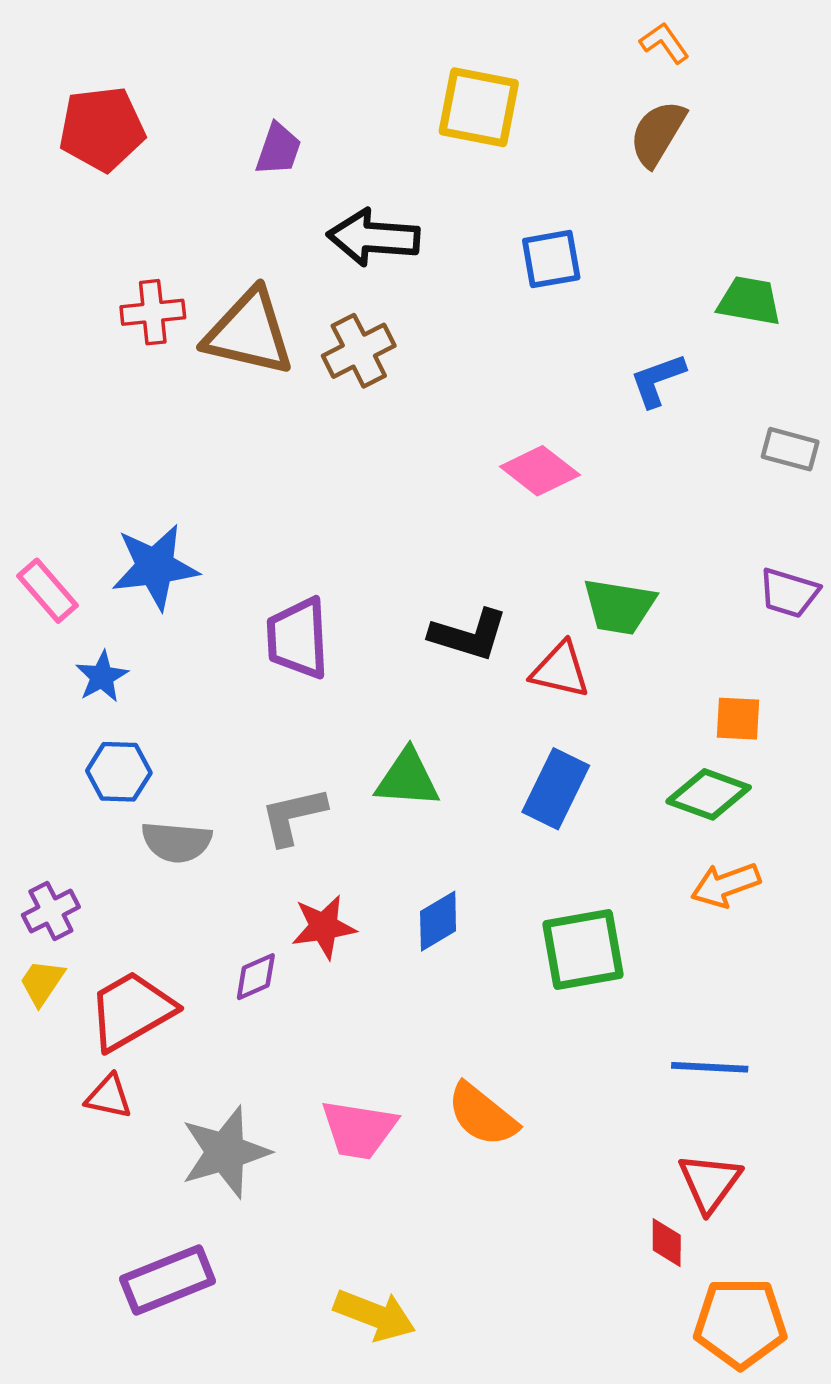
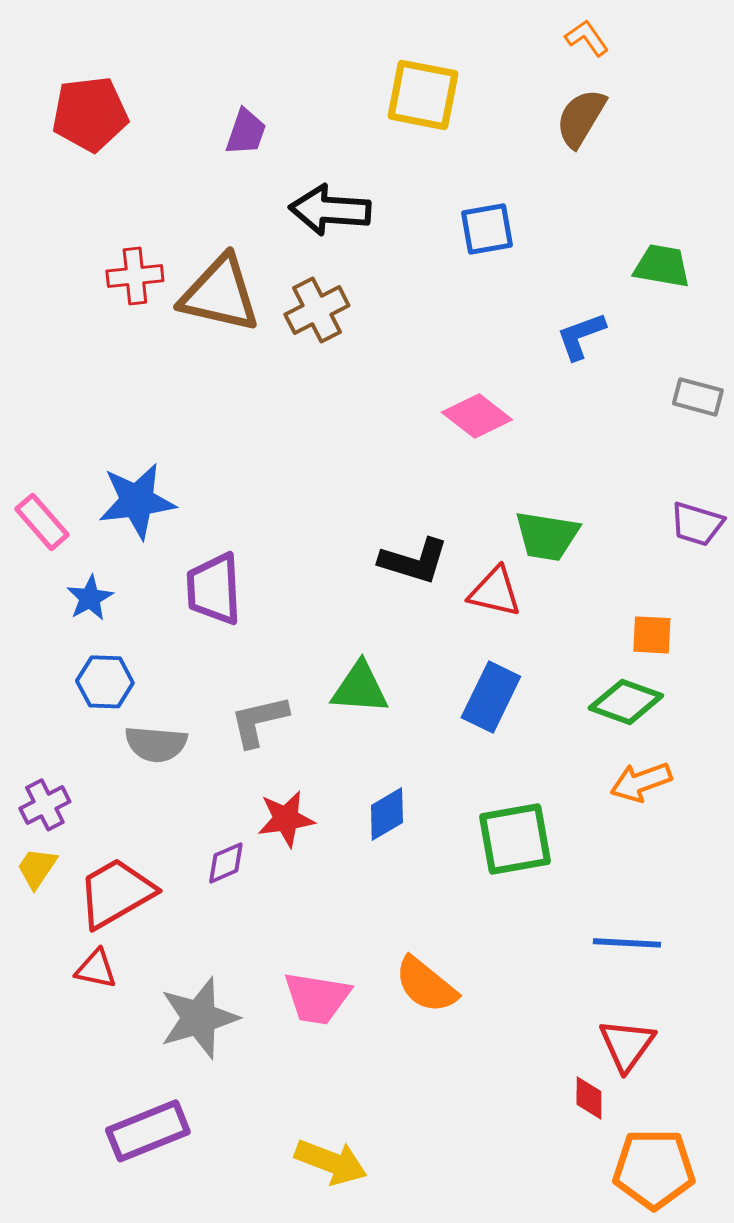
purple trapezoid: (298, 638) -> (214, 589), moved

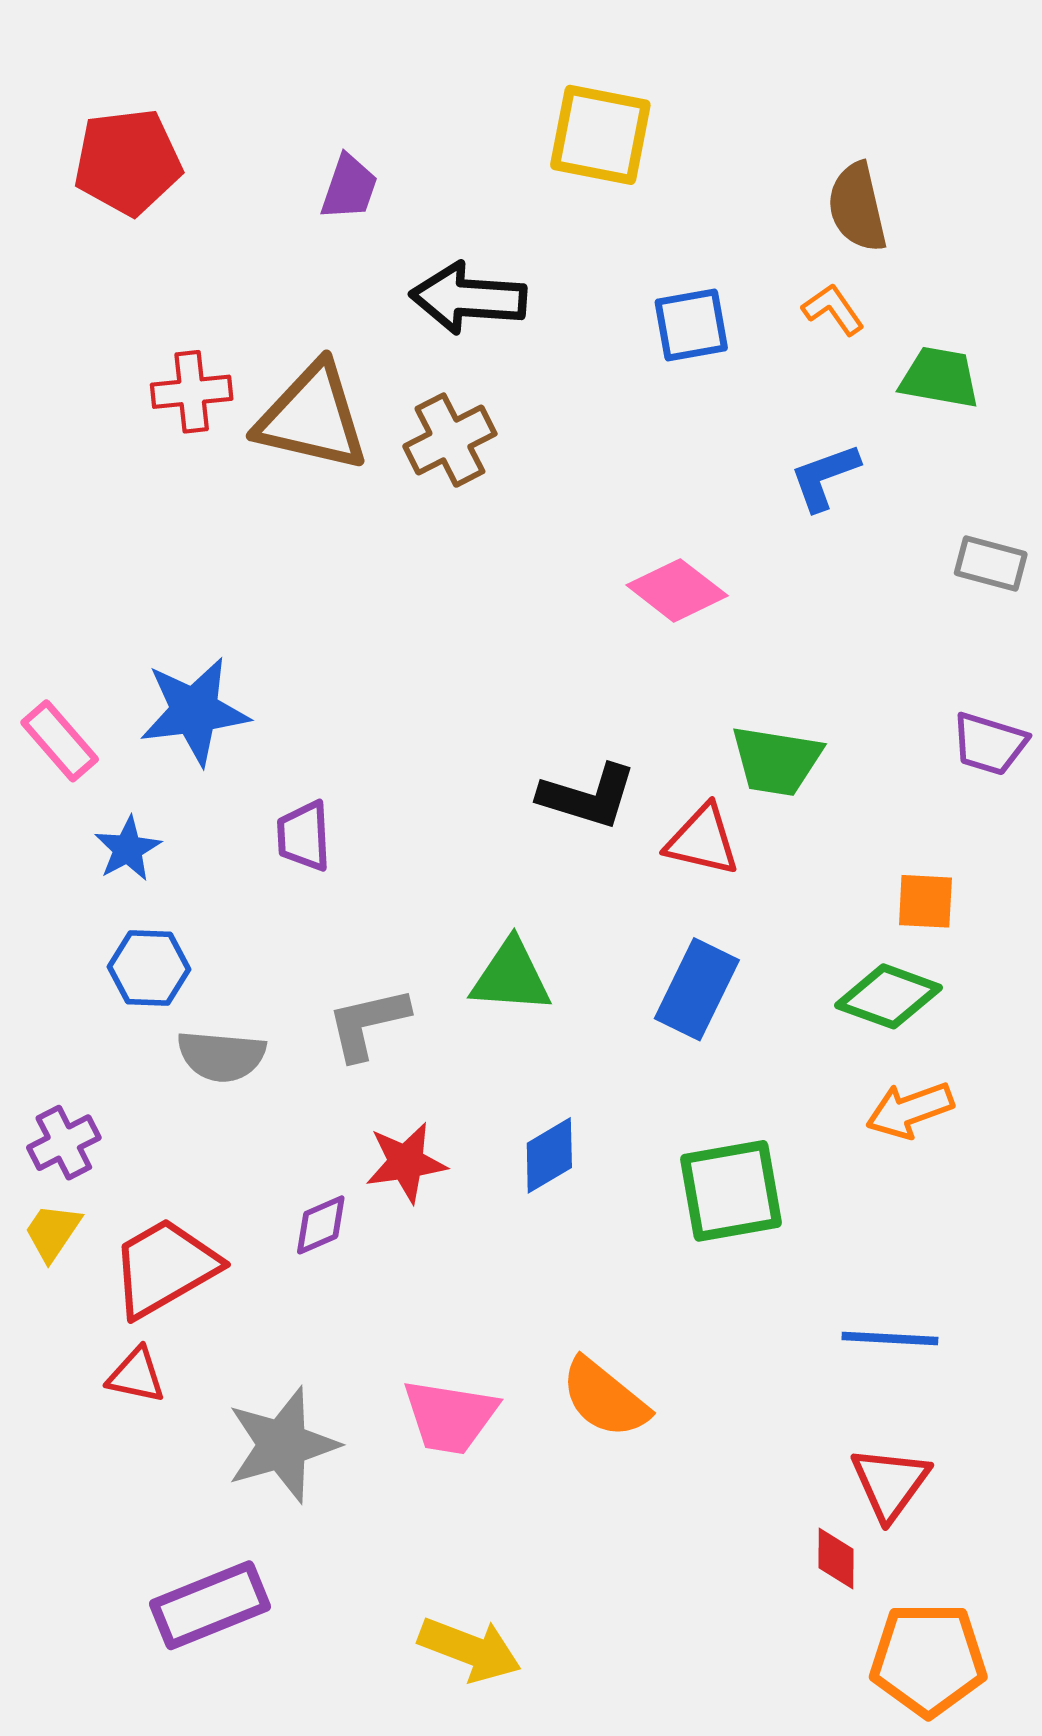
orange L-shape: (587, 38) -> (833, 309), moved
brown semicircle: (581, 118) -> (857, 207), moved, turned -44
purple trapezoid: (214, 589) -> (304, 836), size x0.7

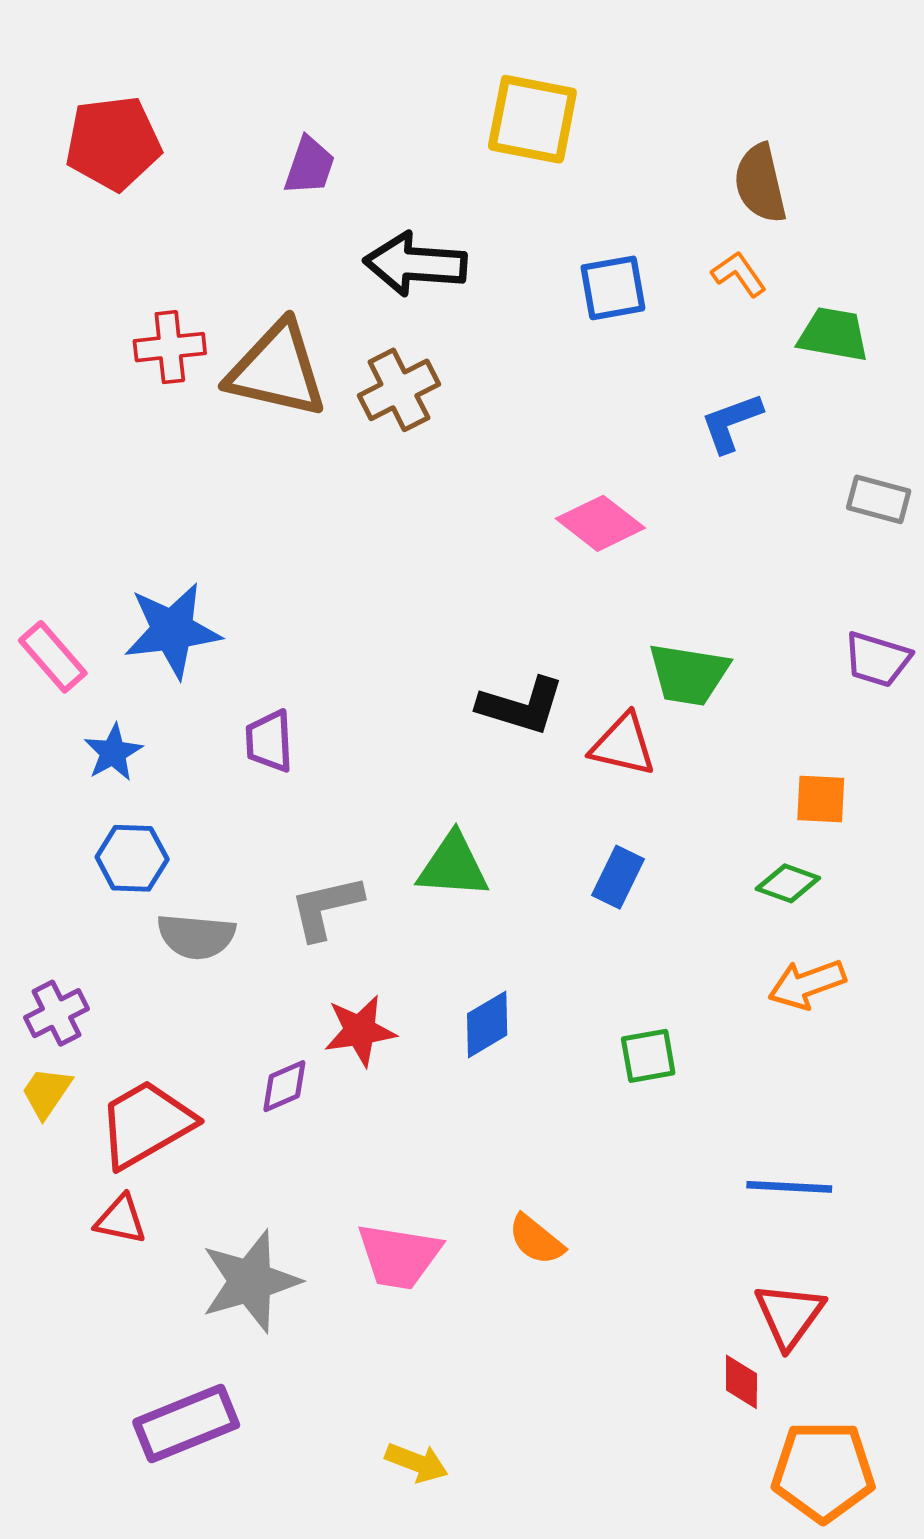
blue rectangle: (697, 989) -> (618, 877), size x0.7
green diamond: (889, 996) -> (788, 883), size x0.7
green square: (731, 1191) -> (648, 1056), size x0.6
orange semicircle: (605, 1398) -> (536, 1240), size x0.7
yellow arrow: (470, 1649) -> (417, 1463), size x0.7

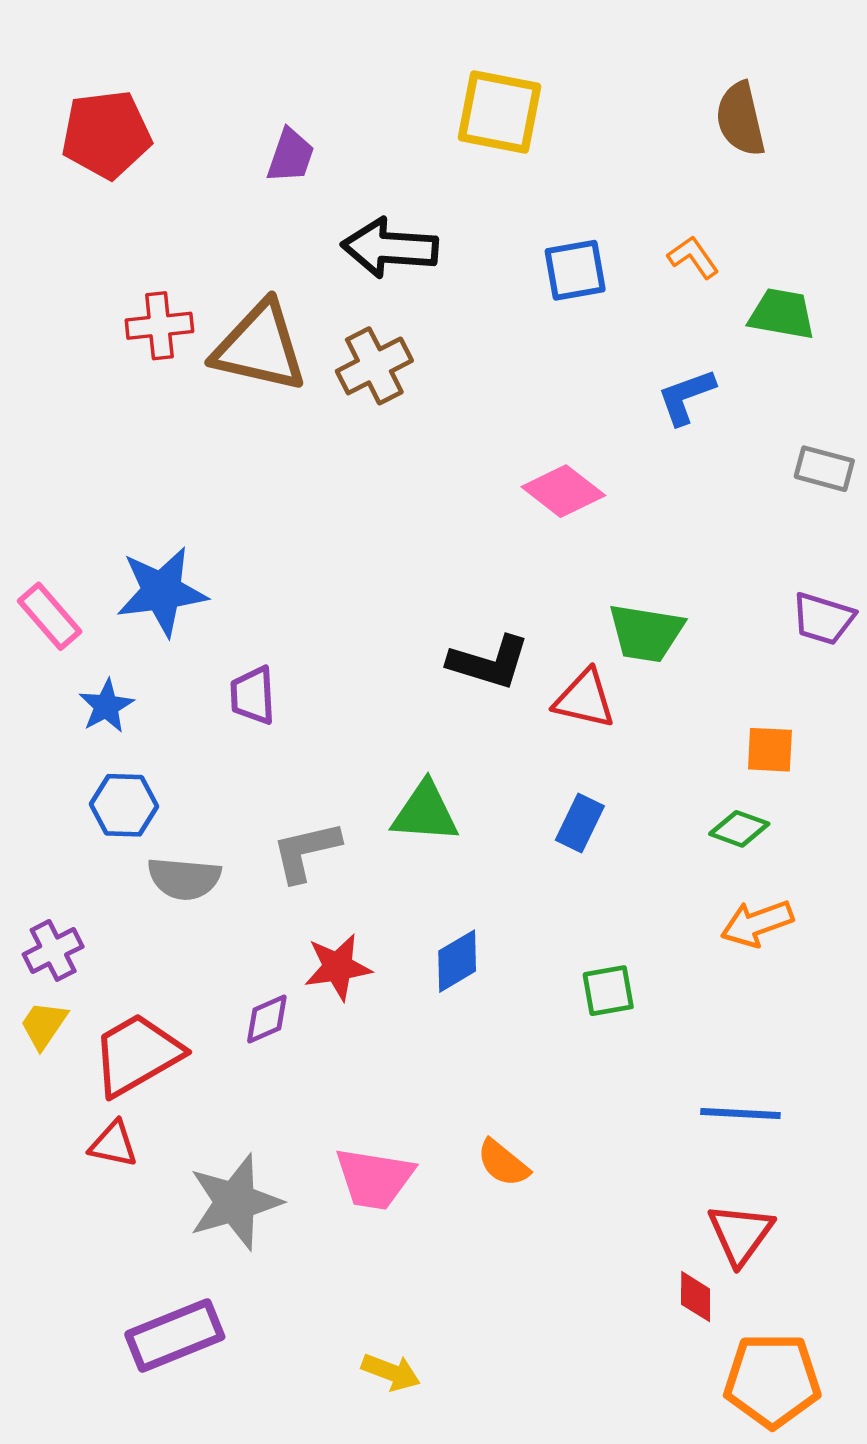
brown semicircle: (760, 183) -> (740, 119), moved

